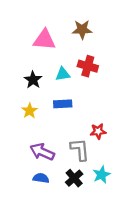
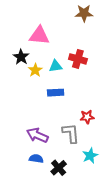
brown star: (82, 30) -> (84, 13), moved
black star: (33, 80) -> (21, 57), moved
yellow star: (30, 111) -> (35, 70), moved
black cross: (74, 178) -> (59, 168), moved

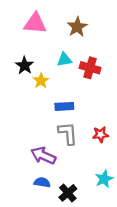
brown star: (84, 13) -> (77, 27), moved, turned -30
pink triangle: (39, 36) -> (35, 23), moved
cyan triangle: (56, 66) -> (64, 60), moved
gray L-shape: (71, 133) -> (68, 133), moved

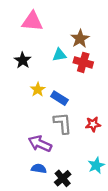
brown star: (77, 27) -> (80, 39), moved
yellow star: (41, 81) -> (38, 90), moved
blue rectangle: (64, 106) -> (59, 98), turned 35

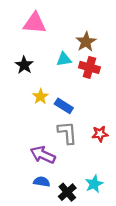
cyan star: (96, 165) -> (94, 184), moved

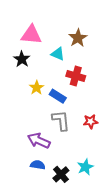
pink triangle: (35, 23) -> (31, 35), moved
cyan triangle: (64, 59) -> (58, 54), turned 32
red cross: (89, 67) -> (76, 76), moved

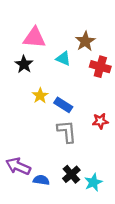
red cross: (76, 76) -> (100, 67), moved
red star: (91, 121) -> (100, 121), moved
purple arrow: (39, 141) -> (18, 166), moved
black cross: (61, 174) -> (71, 174), moved

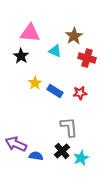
red star: (100, 121) -> (80, 93), moved
gray L-shape: (67, 131) -> (69, 127), moved

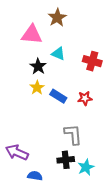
brown star: (74, 36) -> (57, 18), moved
black star: (21, 56) -> (38, 66), moved
black cross: (62, 151) -> (66, 160), turned 35
blue semicircle: (36, 156) -> (35, 176), moved

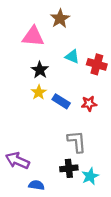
cyan triangle: (58, 54) -> (72, 57), moved

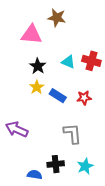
brown star: (60, 19) -> (57, 18), turned -30
cyan triangle: (72, 57) -> (68, 62), moved
purple arrow: (17, 161) -> (17, 129), moved
black cross: (69, 168) -> (56, 164), moved

